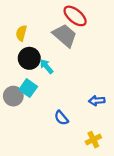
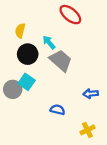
gray trapezoid: (65, 35) -> (61, 61), moved
cyan arrow: (46, 66) -> (49, 42), moved
blue semicircle: (61, 118) -> (58, 110), turned 144

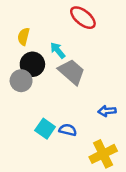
cyan square: (27, 82) -> (45, 129), moved
gray circle: (13, 89) -> (21, 81), moved
yellow cross: (87, 130) -> (103, 154), size x1.5

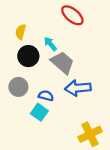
gray circle: (21, 81) -> (18, 87), moved
blue arrow: (107, 111) -> (78, 88), moved, size x1.6
blue semicircle: (68, 130) -> (46, 96), moved

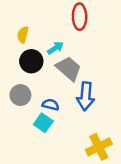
red ellipse: (72, 15) -> (80, 17), turned 50
cyan arrow: (50, 44) -> (55, 48), turned 96
blue arrow: (78, 88) -> (86, 96), turned -80

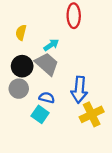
black circle: (31, 61) -> (22, 66), moved
gray trapezoid: (69, 68) -> (47, 64), moved
yellow cross: (99, 147) -> (92, 114), moved

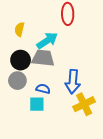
cyan arrow: (51, 45) -> (47, 41), size x1.5
gray trapezoid: (47, 64) -> (43, 58), turned -35
cyan square: (40, 114) -> (37, 104), turned -35

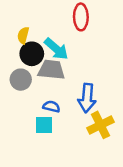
cyan arrow: (47, 41) -> (56, 49), turned 75
black circle: (21, 60) -> (32, 54), moved
gray circle: (17, 81) -> (21, 80), moved

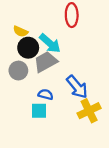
yellow semicircle: (23, 35) -> (21, 31), turned -80
gray trapezoid: (51, 70) -> (46, 62), turned -35
blue arrow: (87, 98) -> (77, 87), turned -45

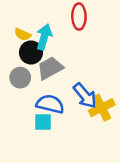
cyan arrow: (50, 43) -> (44, 37), moved, turned -115
blue semicircle: (46, 94) -> (50, 104), size x1.6
yellow cross: (89, 111) -> (102, 108), moved

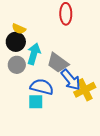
cyan arrow: (44, 37) -> (34, 54), moved
black circle: (31, 52) -> (16, 42), moved
gray trapezoid: (50, 68) -> (58, 63), moved, turned -115

